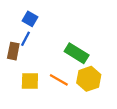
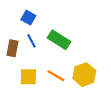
blue line: (26, 39) -> (32, 41), moved, turned -56
green rectangle: (77, 53) -> (59, 40), moved

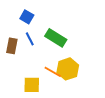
yellow hexagon: (84, 75) -> (68, 69), moved
yellow square: (28, 77) -> (32, 85), moved

